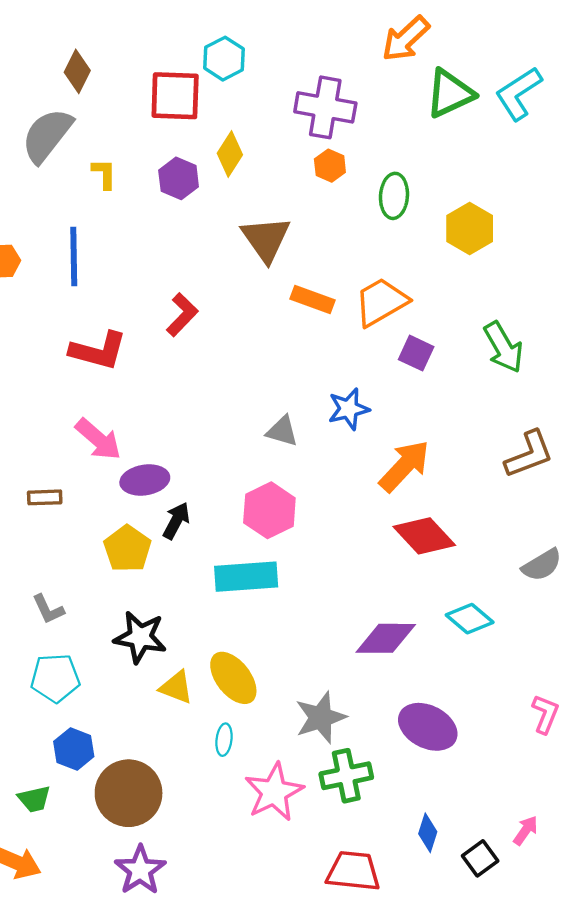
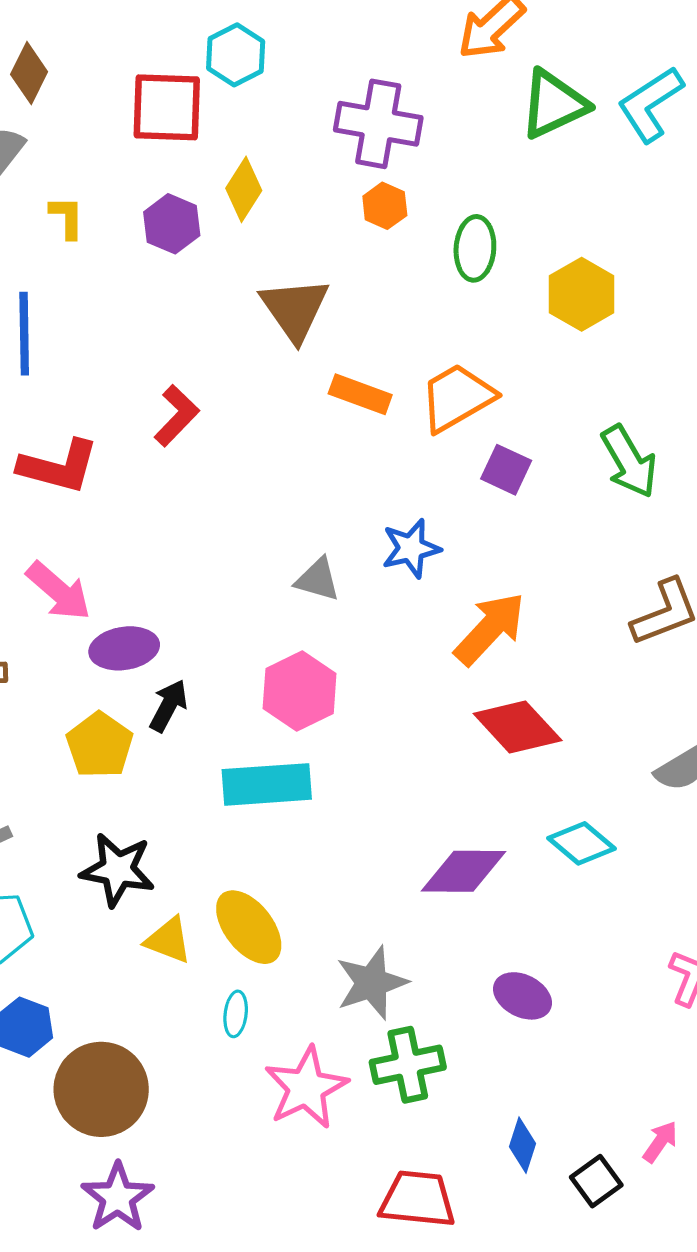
purple ellipse: (428, 727) -> (522, 996), size x0.7

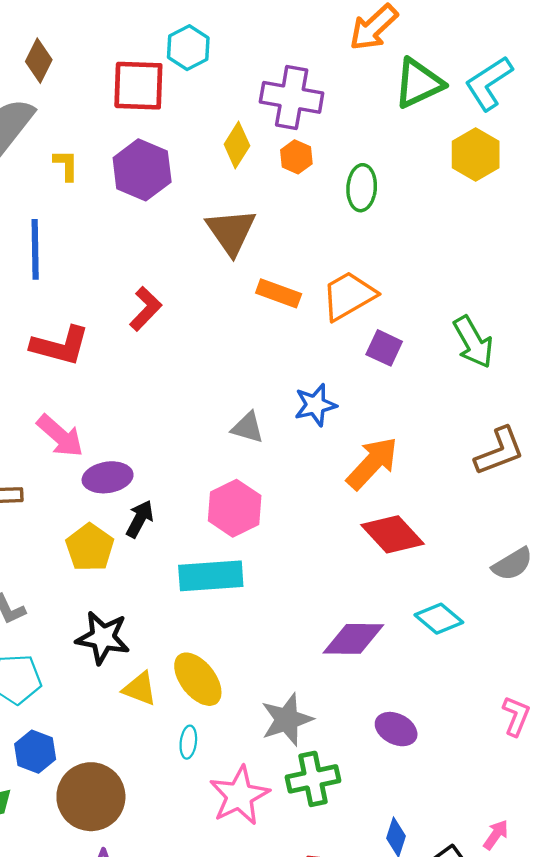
yellow diamond: (244, 189) -> (237, 145), moved
purple hexagon: (172, 224) -> (142, 170), size x1.4
yellow hexagon: (582, 294) -> (476, 154), moved

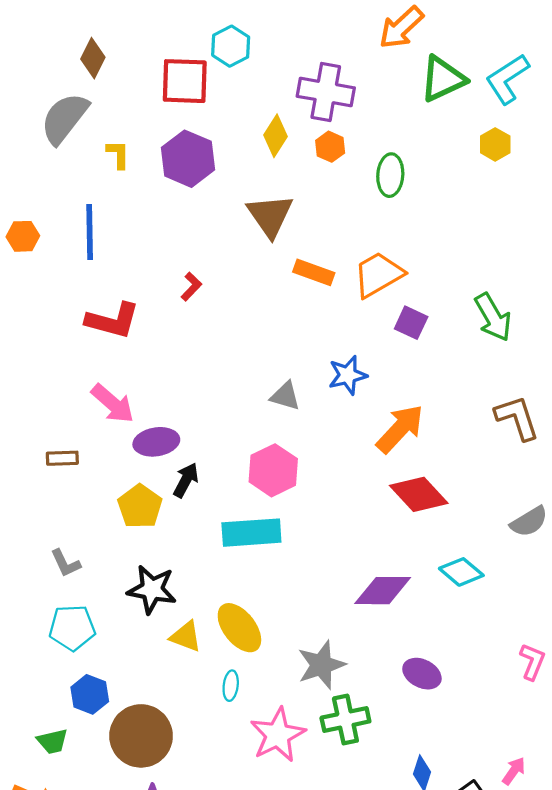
yellow hexagon: (476, 154) -> (495, 144), size x0.7
red L-shape: (146, 309) -> (191, 287), size x0.7
brown L-shape: (499, 451) -> (517, 418), turned -87

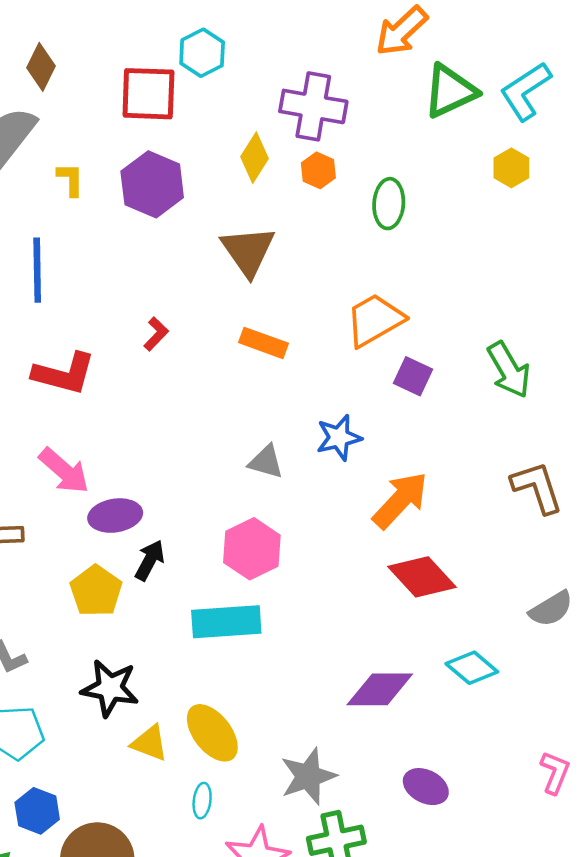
orange rectangle: (314, 272) -> (263, 343), moved

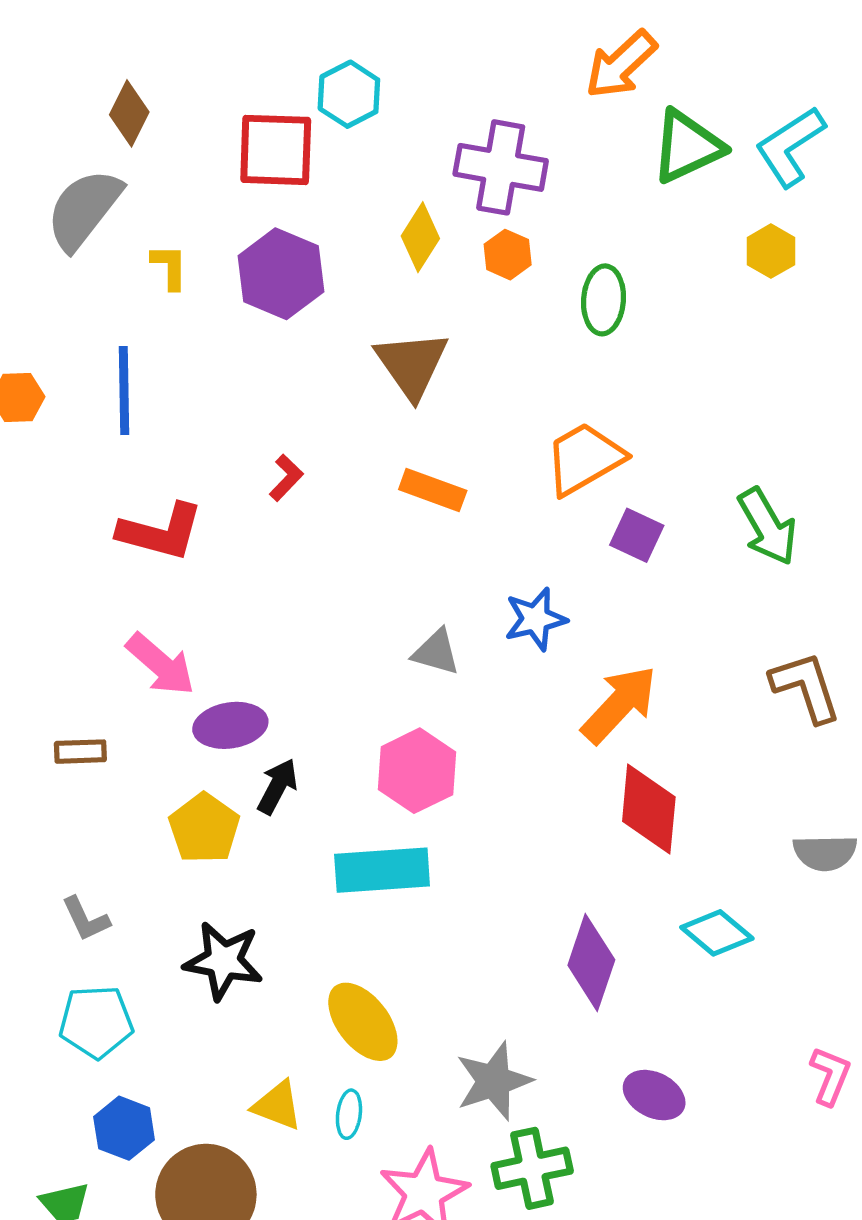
red diamond: (422, 577) -> (649, 809), turned 48
gray semicircle: (551, 609) -> (825, 853), turned 30
purple diamond: (380, 689) -> (591, 963), turned -72
yellow triangle: (150, 743) -> (277, 1106), moved

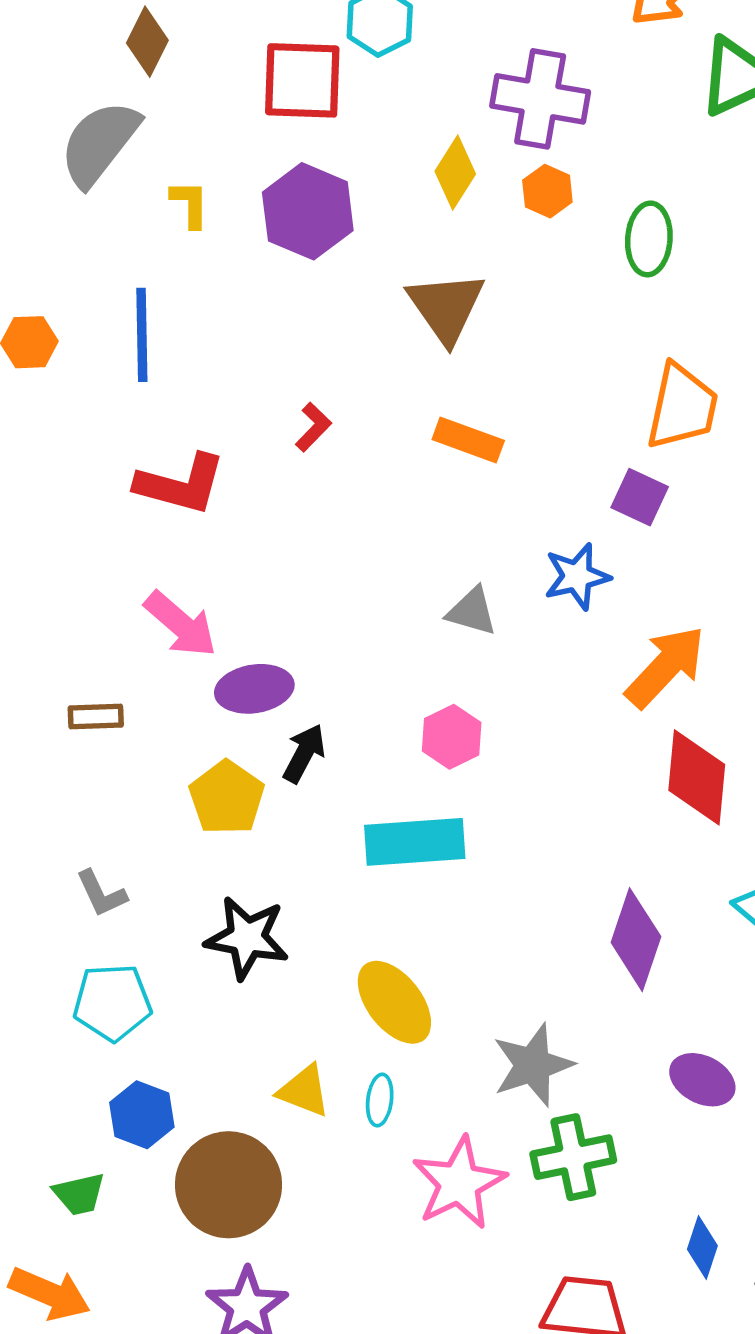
orange trapezoid: (584, 459) -> (682, 407), moved, turned 132
purple square: (637, 535) -> (640, 497), moved
pink hexagon: (417, 771) -> (452, 737), size x0.7

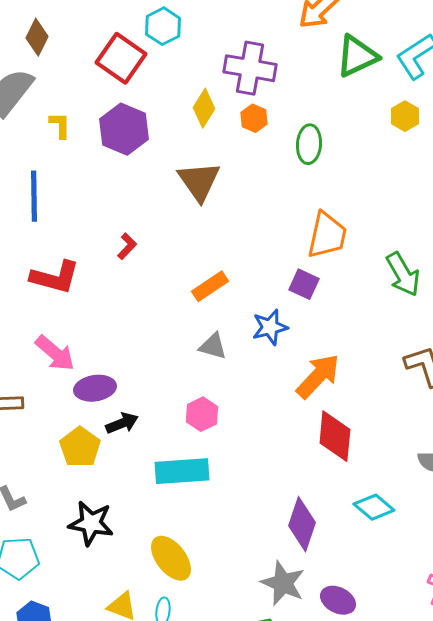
red square: (302, 80) -> (121, 58), turned 33
orange rectangle: (468, 440) -> (210, 286), moved, turned -54
black arrow: (304, 753) -> (122, 423), turned 40
gray star: (533, 1065) -> (283, 583), moved, turned -30

